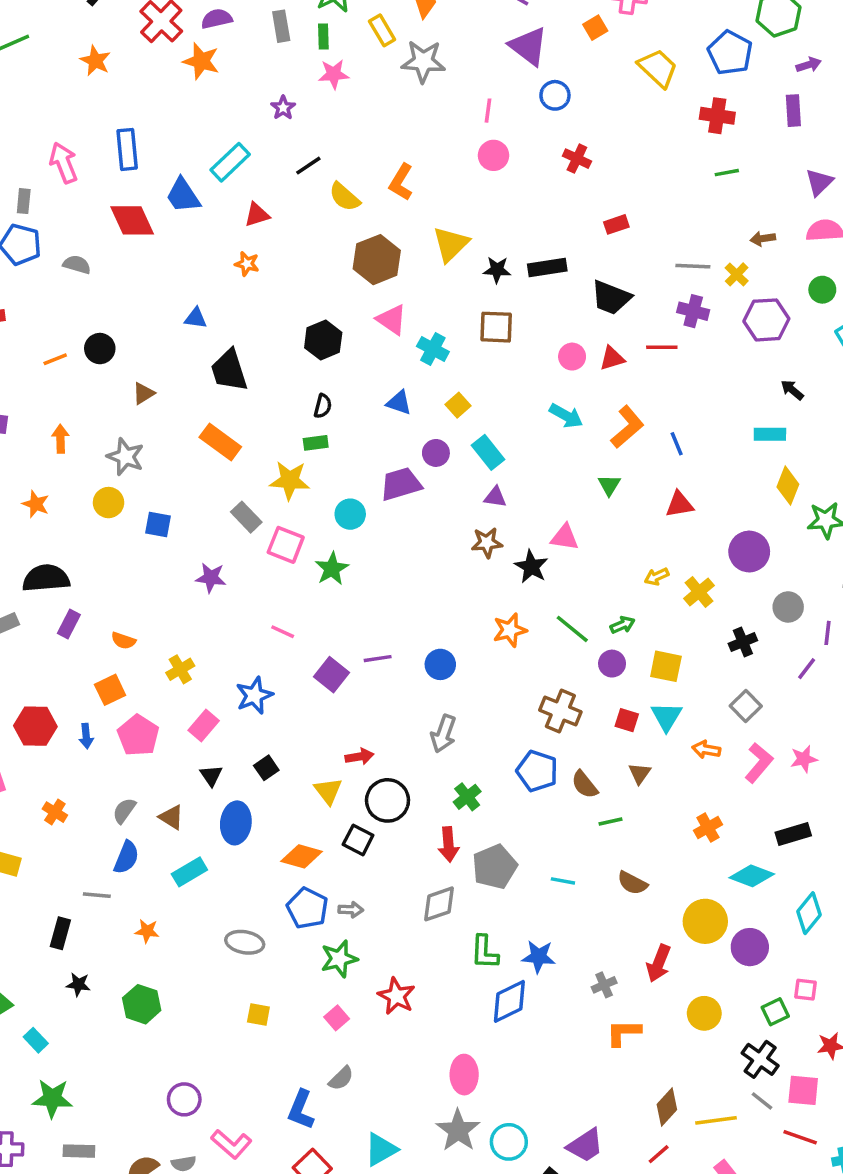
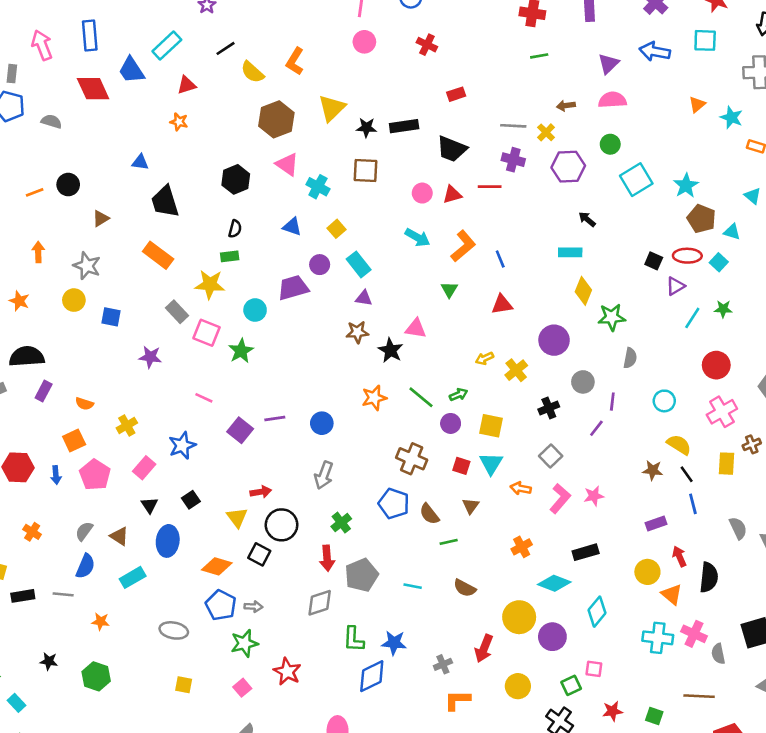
black rectangle: (60, 933) -> (23, 596), moved, turned 65

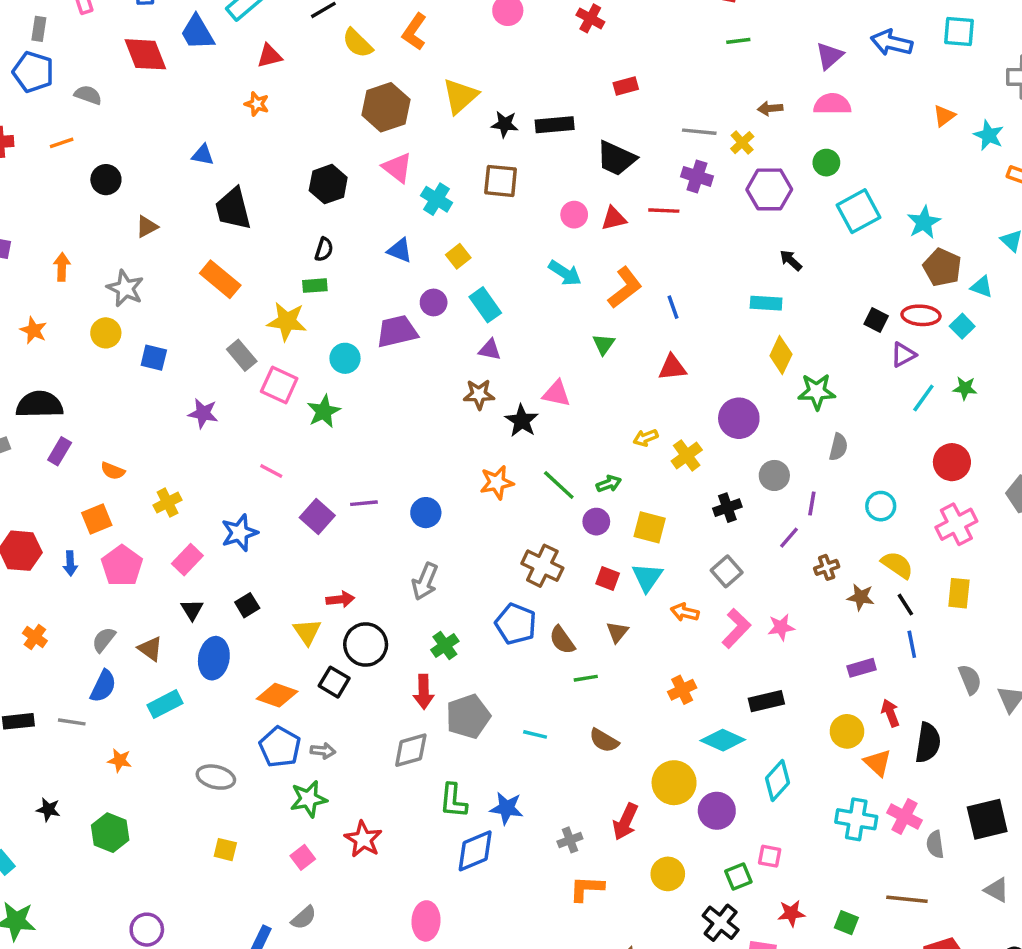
orange line: (35, 192) -> (62, 143), moved
brown cross: (752, 444) -> (827, 567), moved

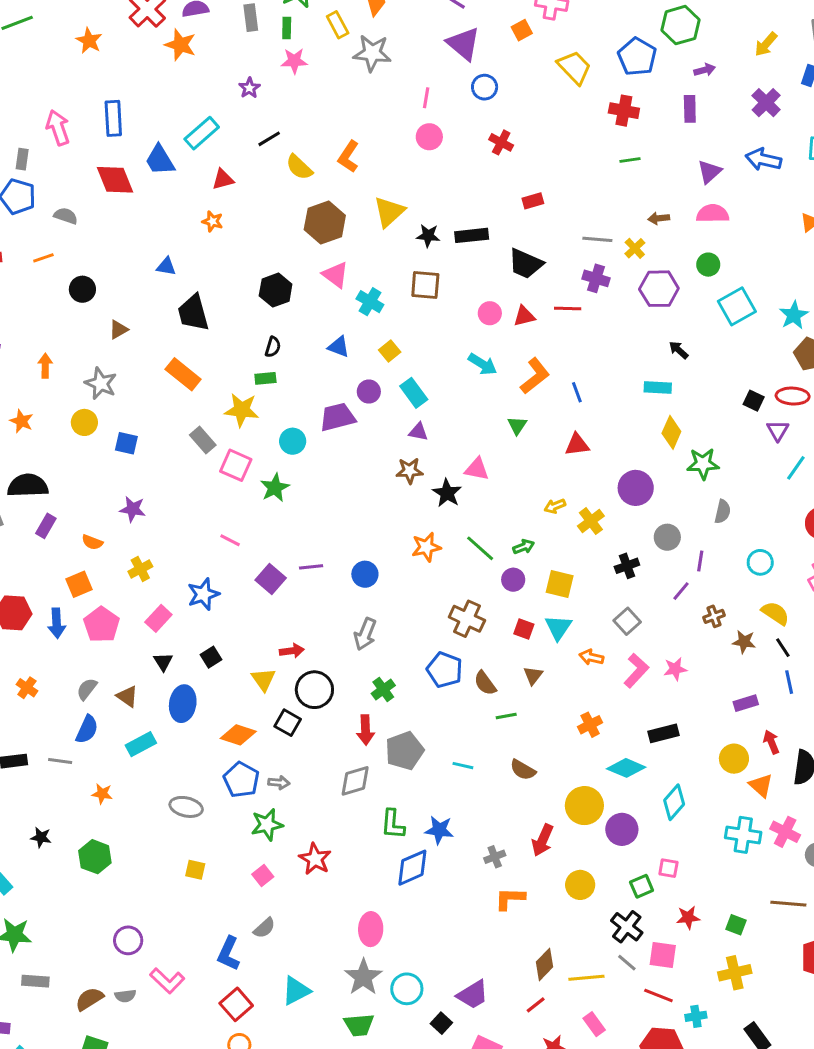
purple triangle: (903, 355) -> (778, 431), turned -30
purple star: (203, 413) -> (133, 509), moved
blue arrow: (70, 563) -> (57, 623), size x1.4

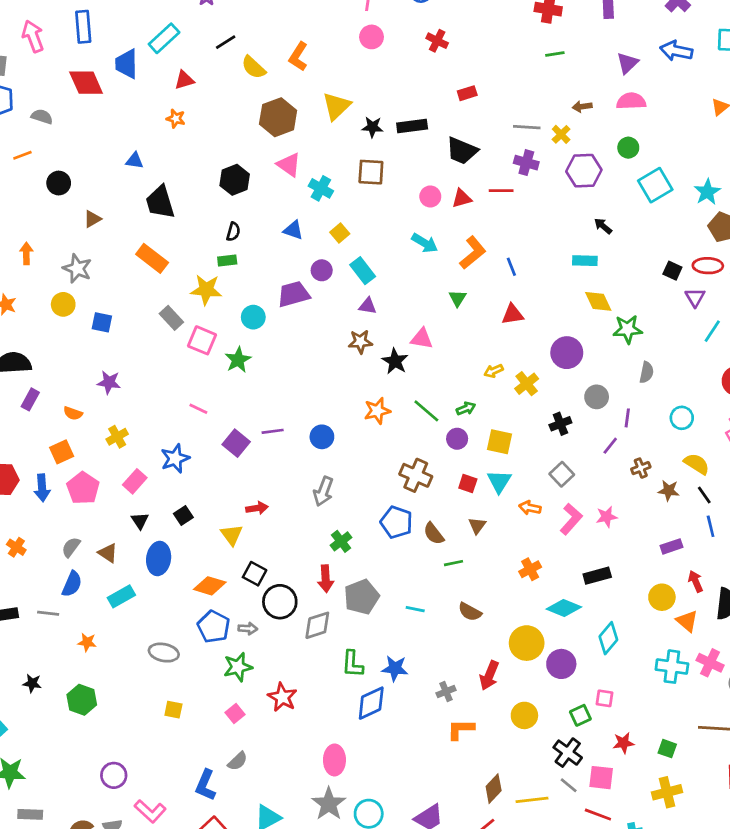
blue trapezoid: (160, 160) -> (127, 64), turned 32
yellow diamond: (671, 432) -> (598, 301), turned -48
black circle: (314, 690) -> (280, 602), moved

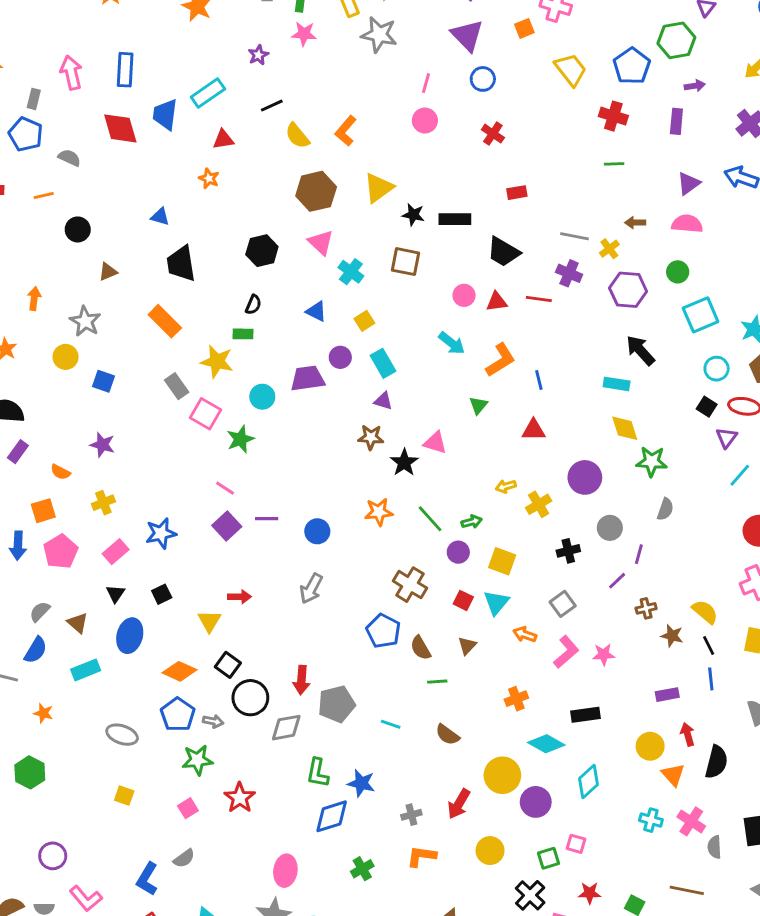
black arrow: (603, 226) -> (640, 350), size x1.6
pink line: (198, 409) -> (225, 488), moved
cyan circle: (682, 418) -> (717, 369), moved
green cross: (341, 541) -> (362, 869), moved
cyan cross: (672, 667) -> (651, 820), size x0.7

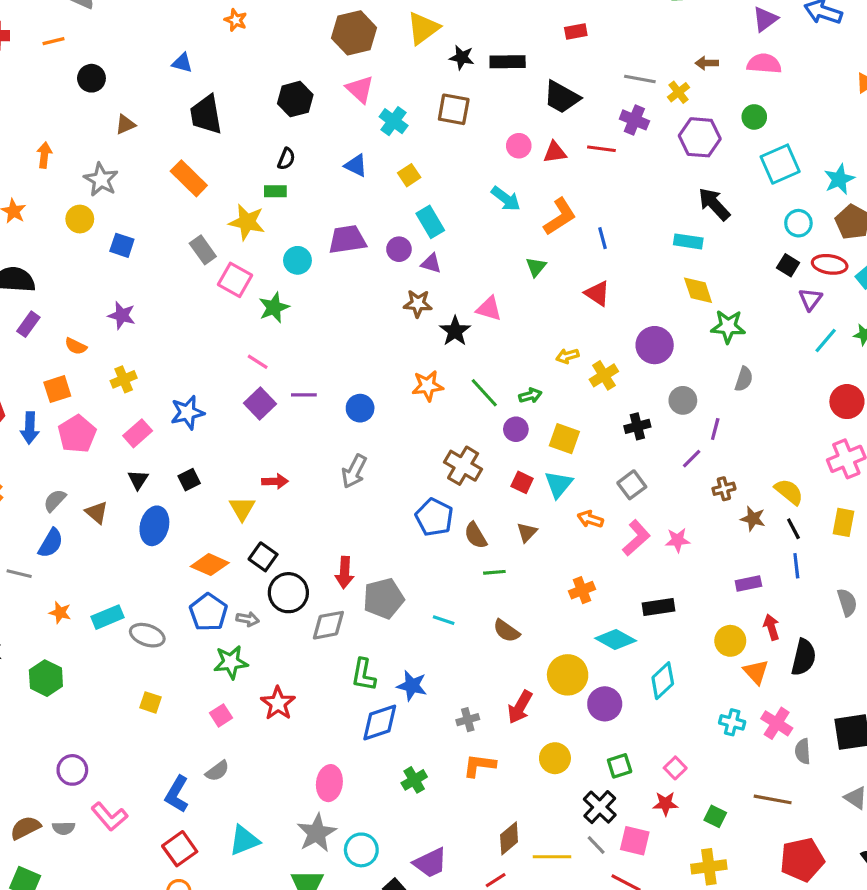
purple circle: (340, 357) -> (399, 249), moved
red triangle: (534, 430) -> (597, 293), turned 35
cyan rectangle: (86, 670) -> (108, 617), moved
pink square: (576, 844) -> (675, 768), moved, turned 30

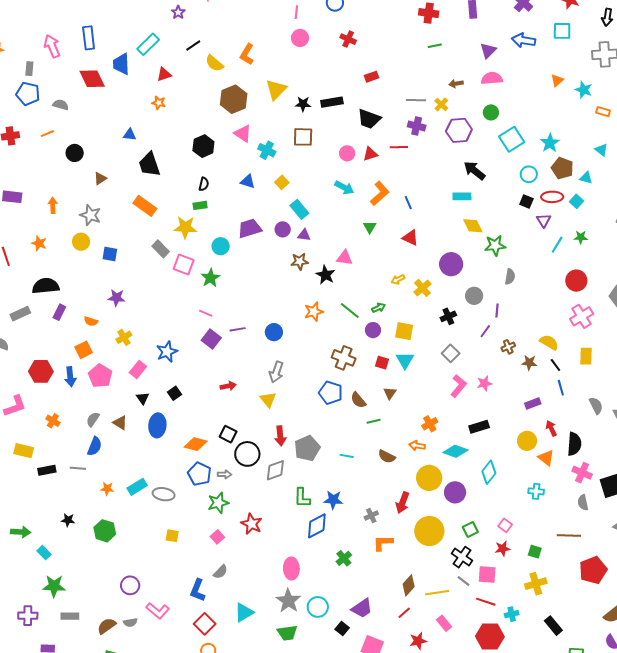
yellow triangle: (242, 509) -> (268, 400), moved
orange arrow: (590, 519) -> (417, 446), moved
pink cross: (777, 723) -> (582, 473), moved
yellow circle: (555, 758) -> (429, 531), size x1.5

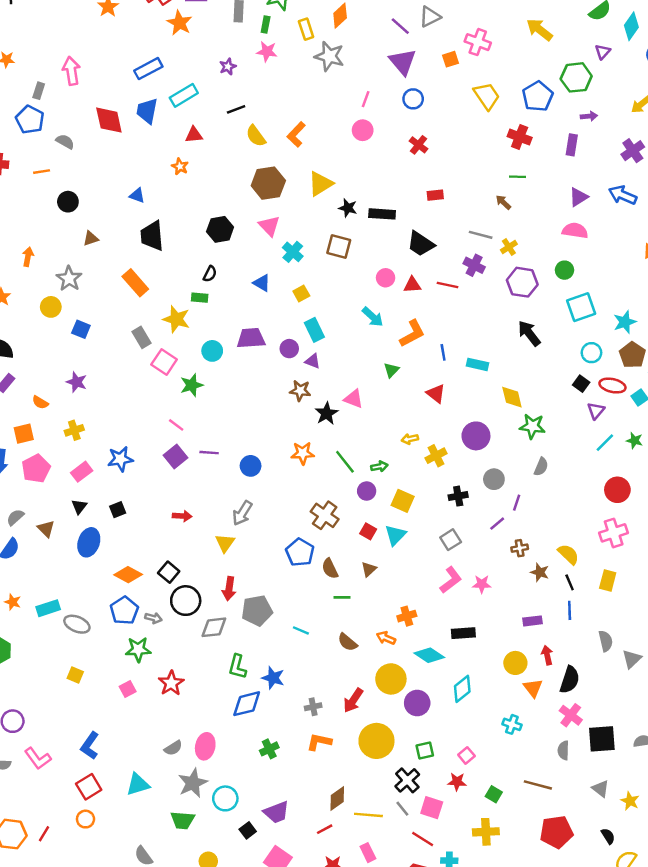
blue rectangle: (89, 38) -> (148, 69), moved, turned 55
brown arrow: (456, 84) -> (503, 202), moved, turned 40
cyan rectangle: (462, 196) -> (477, 364), moved
gray semicircle: (220, 572) -> (173, 748), moved

